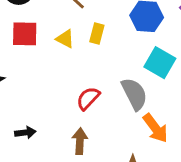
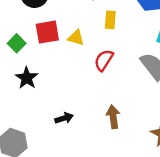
yellow triangle: (65, 39) -> (76, 38), moved
red semicircle: (88, 98) -> (104, 60), moved

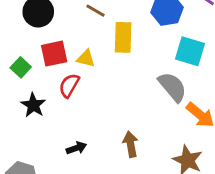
yellow rectangle: (110, 20) -> (123, 37), size x1.5
red semicircle: (104, 60) -> (69, 85), moved

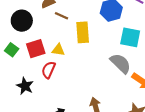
green square: (21, 67) -> (12, 50), moved

